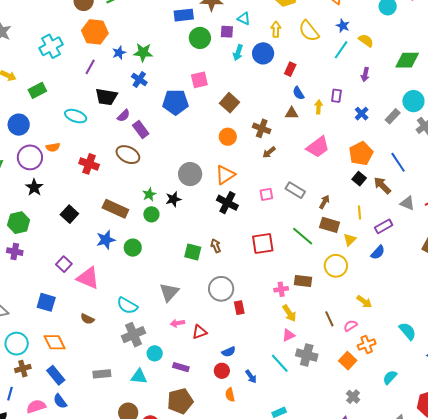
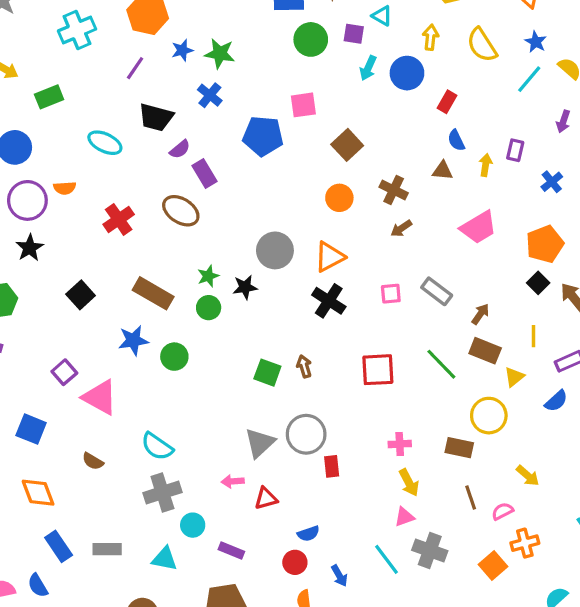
red cross: (89, 164) -> (119, 219), turned 30
brown rectangle: (303, 281) -> (459, 448), moved
gray triangle: (169, 292) -> (260, 443), moved
blue rectangle: (56, 375) -> (59, 546), moved

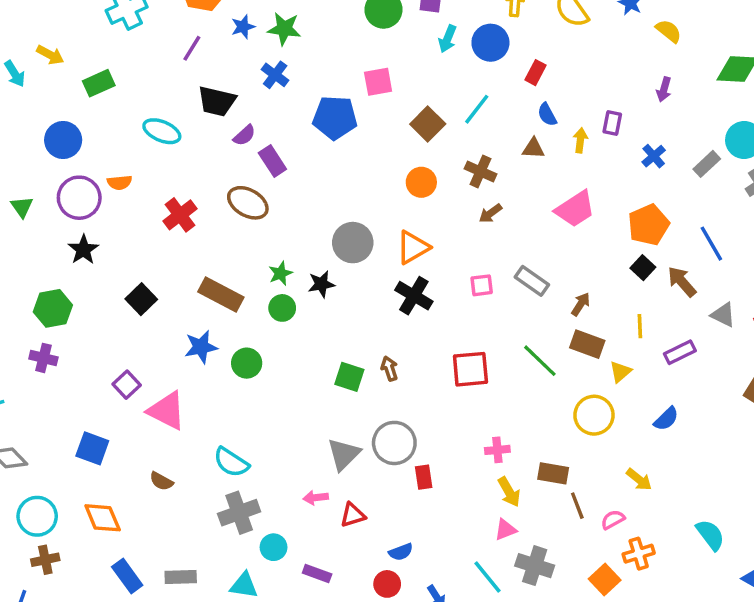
cyan line: (529, 79) -> (477, 109), moved
blue semicircle: (556, 401) -> (666, 419), moved
brown rectangle: (459, 448) -> (553, 473), moved

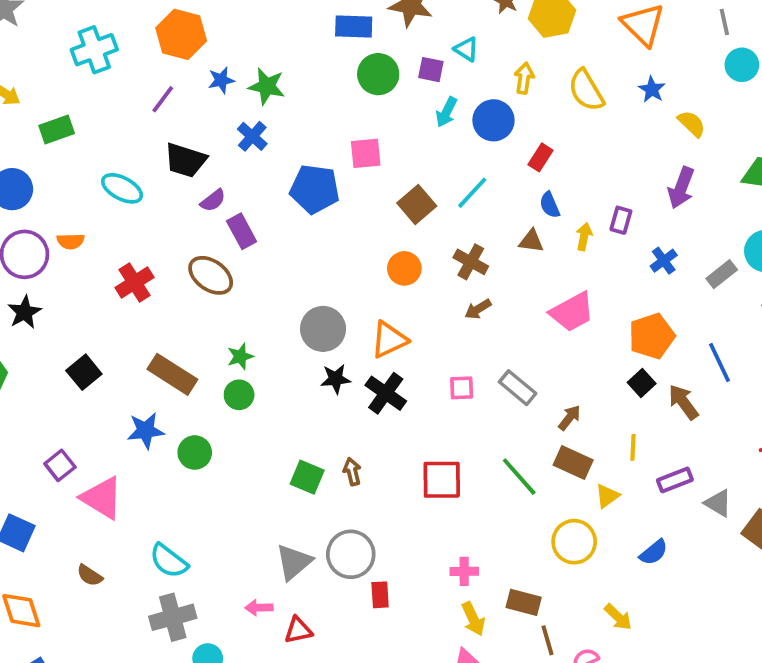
purple arrow: (664, 89) -> (681, 188), size x1.5
black star: (321, 284) -> (336, 379), moved
gray triangle: (723, 315) -> (718, 503), moved

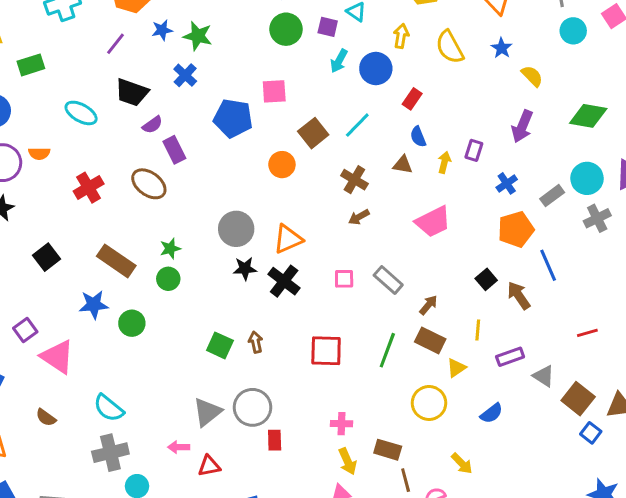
orange circle: (404, 268) -> (282, 165), moved
orange pentagon: (652, 336) -> (516, 229), moved
green line: (519, 477) -> (387, 350), turned 60

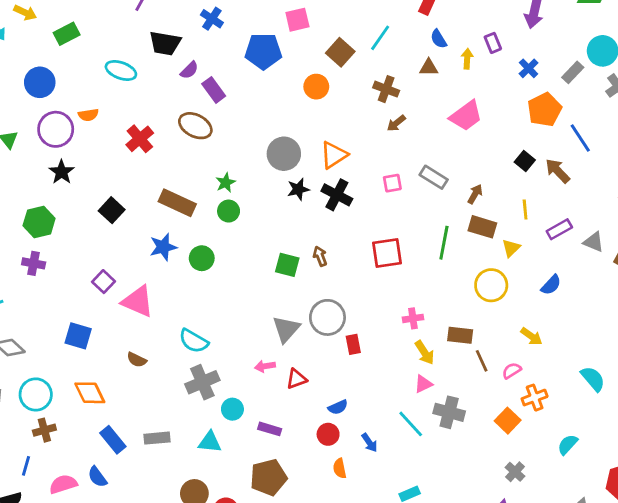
purple rectangle: (474, 150) -> (493, 43), turned -30

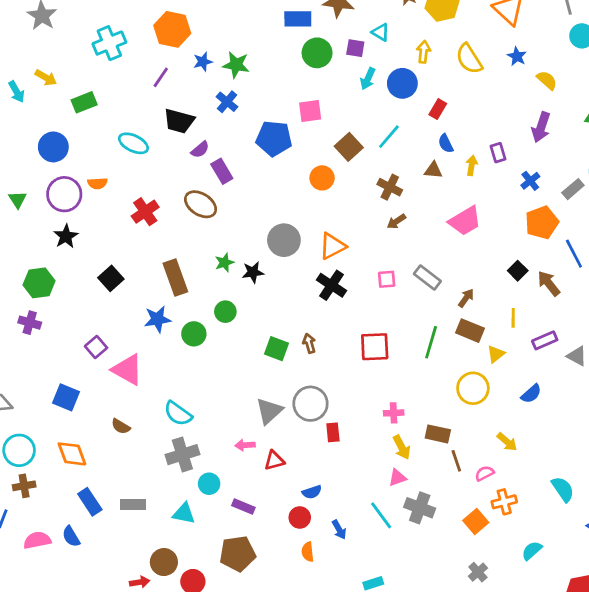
black star: (298, 189) -> (253, 272), moved
brown rectangle: (177, 203) -> (175, 278), turned 40
green circle: (229, 211) -> (225, 312), moved

